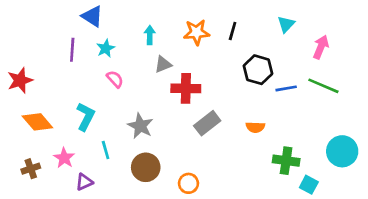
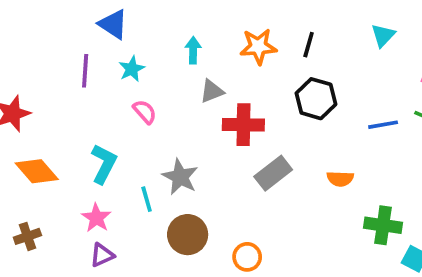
black hexagon: (258, 70) -> (316, 99), moved
cyan line: (106, 150) -> (147, 199), moved
pink star: (64, 158) -> (96, 218), moved

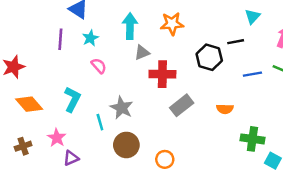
black line: (309, 45) -> (236, 42), moved, turned 63
cyan arrow: (193, 50) -> (130, 26), size x1.5
pink star: (96, 218) -> (57, 138), moved

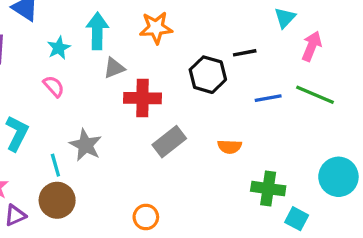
cyan triangle: (252, 16) -> (285, 18), moved
cyan star: (90, 38) -> (59, 48), moved
brown circle: (126, 145) -> (57, 200), moved

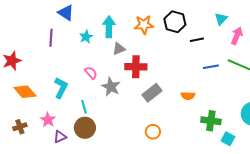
black hexagon: (208, 75) -> (175, 22), moved
pink semicircle: (54, 86) -> (91, 73), moved
gray star: (86, 145) -> (111, 87), moved
orange circle: (146, 217) -> (153, 132), moved

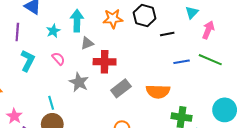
pink semicircle: (91, 73) -> (58, 59), moved
cyan L-shape: (61, 88) -> (28, 61), moved
orange semicircle: (188, 96) -> (158, 91), size x1.6

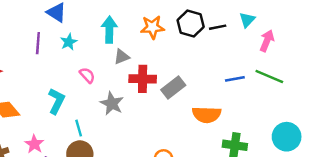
cyan star: (53, 31) -> (69, 42), moved
black line: (167, 34) -> (218, 27), moved
cyan L-shape: (28, 61) -> (56, 101), moved
gray rectangle: (121, 88) -> (173, 87), moved

